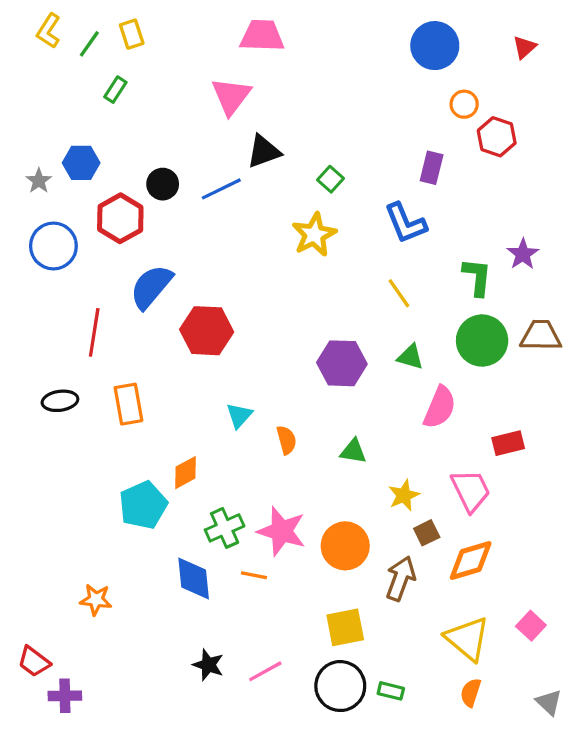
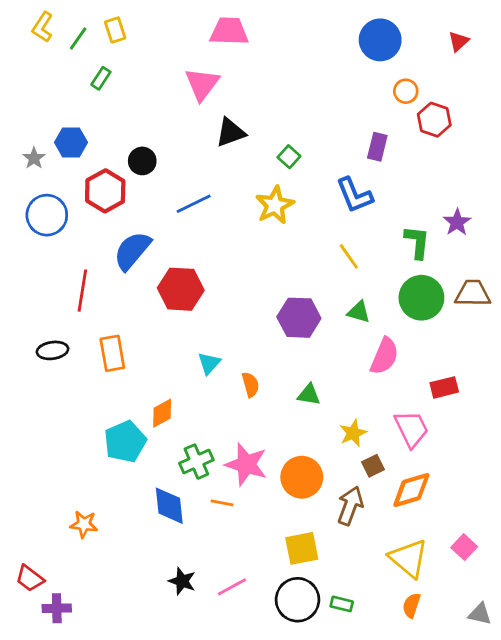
blue line: (221, 189) -> (194, 204), moved
gray triangle: (549, 702) -> (480, 614), turned -30

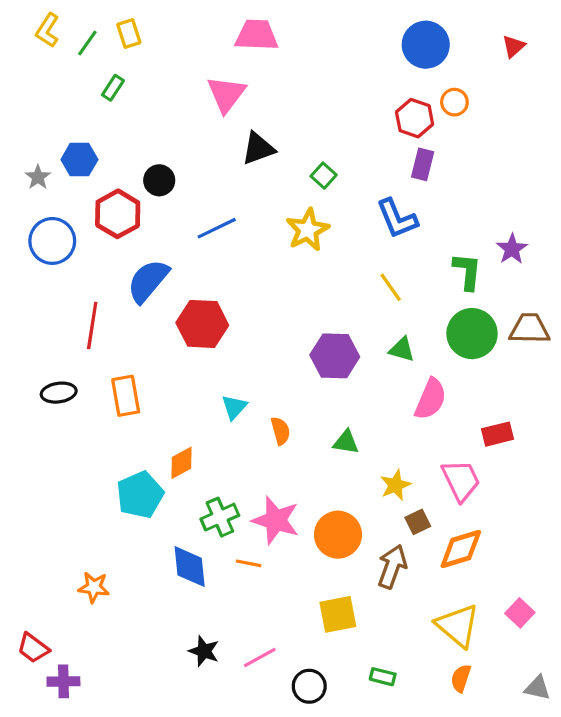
red hexagon: (434, 120) -> (415, 118), moved
black circle: (298, 600) -> (309, 686), moved, size x0.7

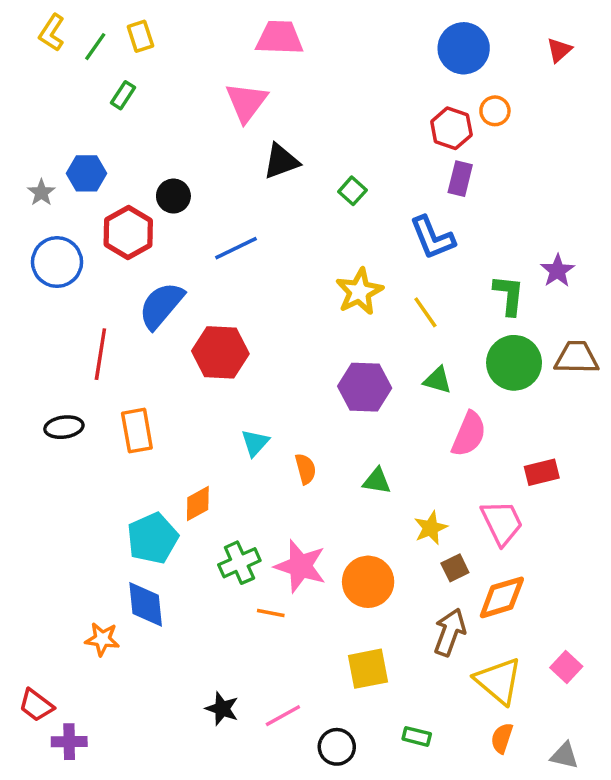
yellow star: (308, 230) -> (359, 292), moved
blue diamond: (190, 567) -> (146, 604), moved
brown arrow: (392, 567) -> (450, 632), moved
gray triangle: (537, 688) -> (564, 756), moved

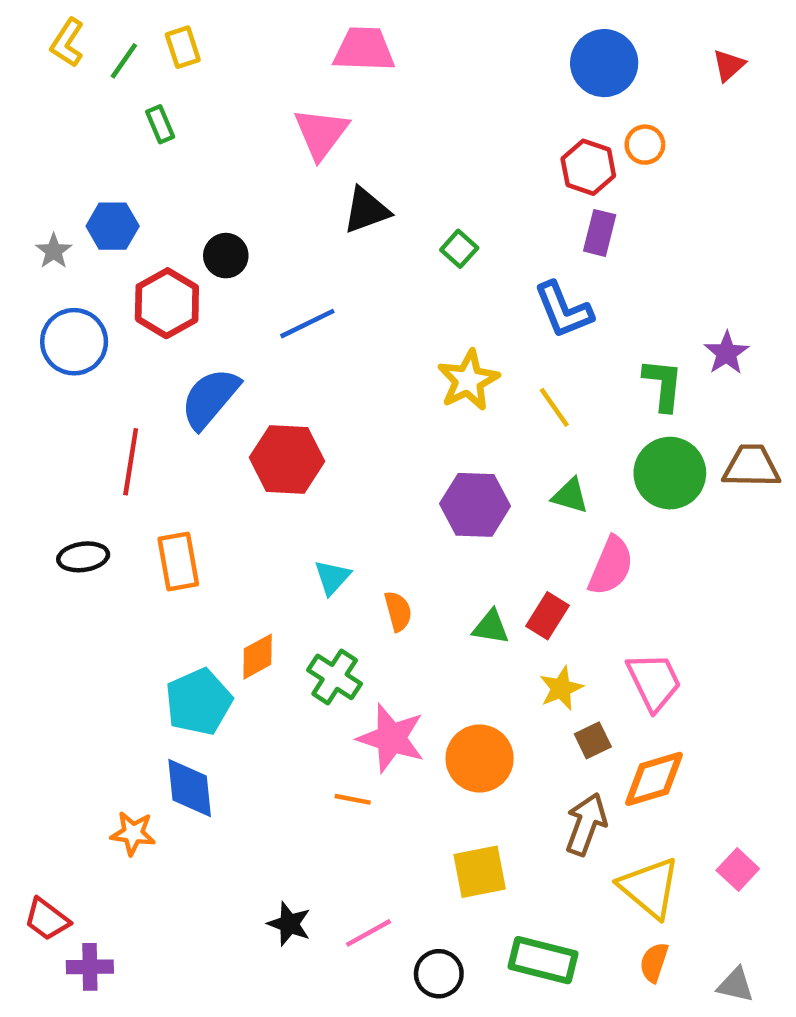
green rectangle: (123, 95) -> (160, 124), turned -56
red rectangle: (542, 472) -> (548, 616), moved, turned -44
green cross: (239, 563) -> (335, 677), moved, turned -33
green rectangle: (417, 736) -> (543, 960), size x1.8

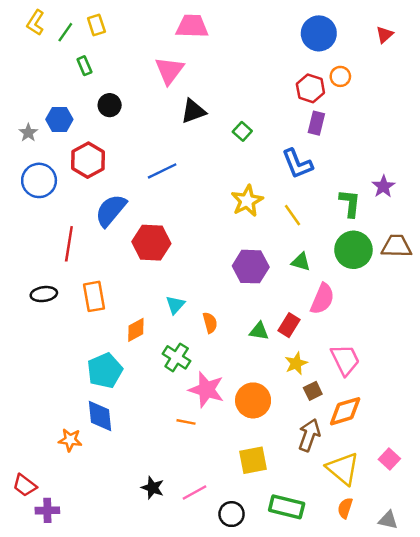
black circle: (226, 256) -> (110, 105), moved
orange diamond: (258, 657) -> (136, 330), moved

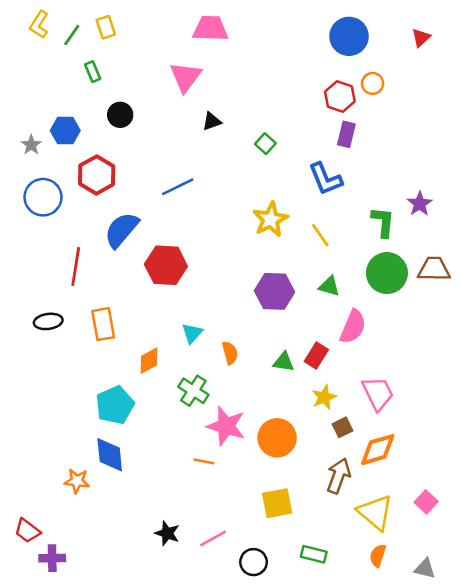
black triangle: (193, 111) -> (212, 121), size x0.7
green rectangle: (287, 507) -> (314, 554), size x0.7

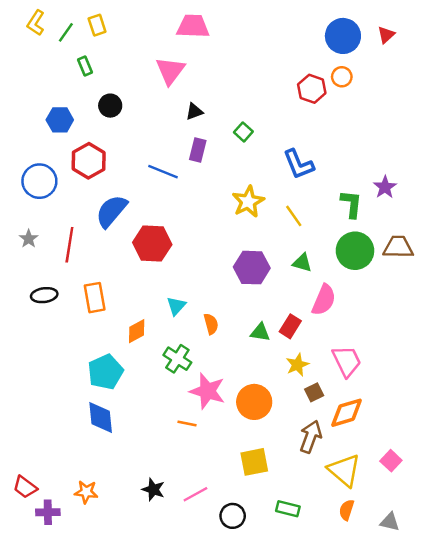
blue circle: (349, 36) -> (343, 36), moved
purple rectangle: (346, 134) -> (198, 150), moved
gray star: (31, 145) -> (29, 239), moved
blue line: (178, 187) -> (163, 172), turned 48
orange star: (77, 481) -> (86, 492), moved

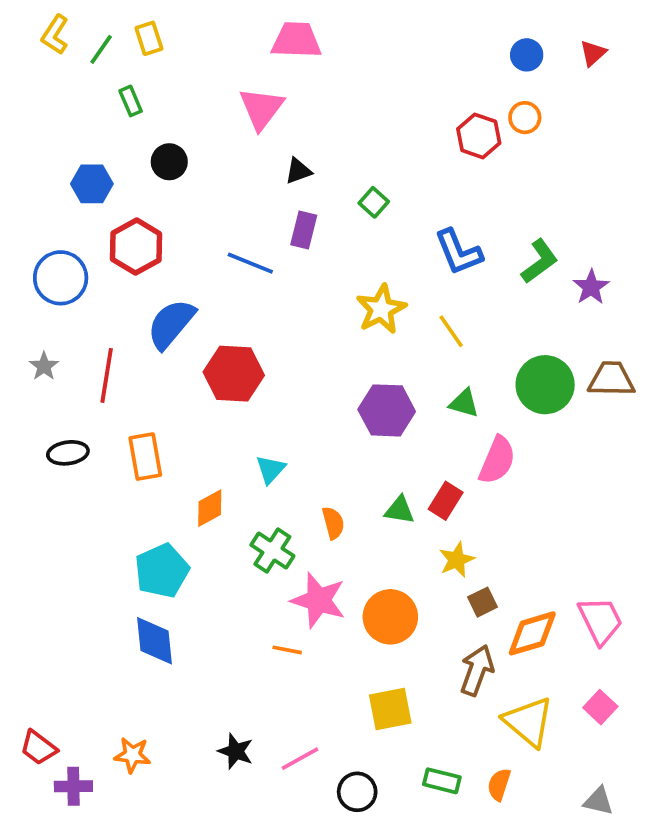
blue circle: (343, 36) -> (527, 55), size x0.6
green L-shape: (351, 204) -> (540, 261), moved, turned 48
orange semicircle: (211, 324) -> (333, 523), moved
pink trapezoid: (347, 361) -> (600, 621), moved
orange semicircle: (347, 510) -> (499, 784), moved

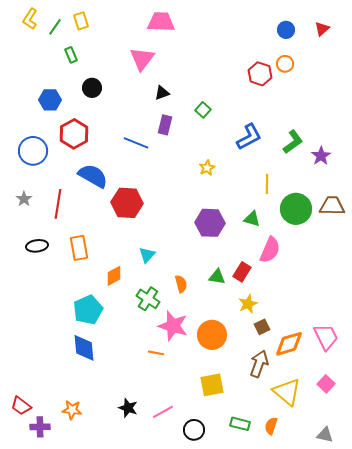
blue L-shape: (458, 252) -> (249, 137), turned -96
yellow star: (381, 309) -> (207, 168), size x0.6
blue semicircle: (171, 324) -> (93, 176), turned 80
yellow line: (451, 331) -> (267, 184), moved, turned 36

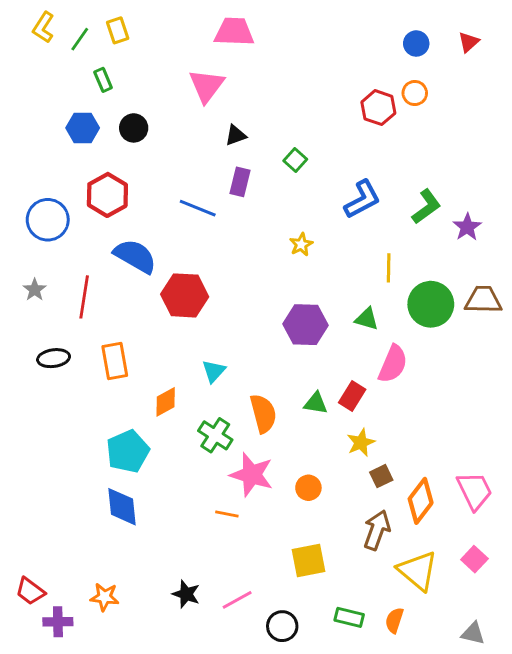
blue hexagon: (50, 100) -> (83, 128), moved
orange semicircle: (181, 284) -> (263, 413), size x1.5
orange circle: (212, 335) -> (308, 488), size x0.6
orange diamond: (289, 344) -> (421, 501), turned -36

